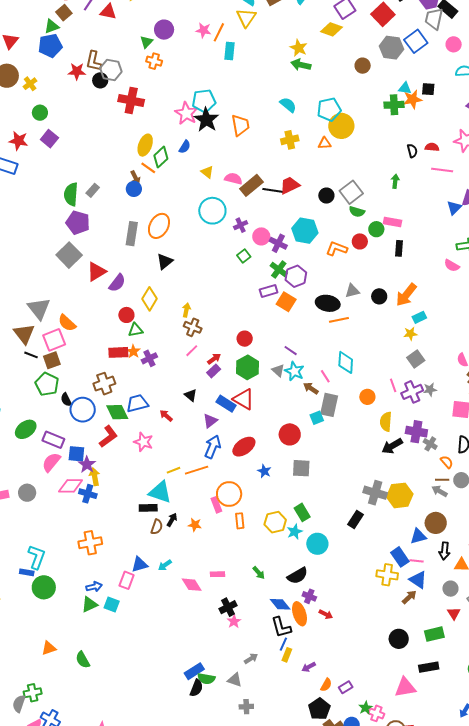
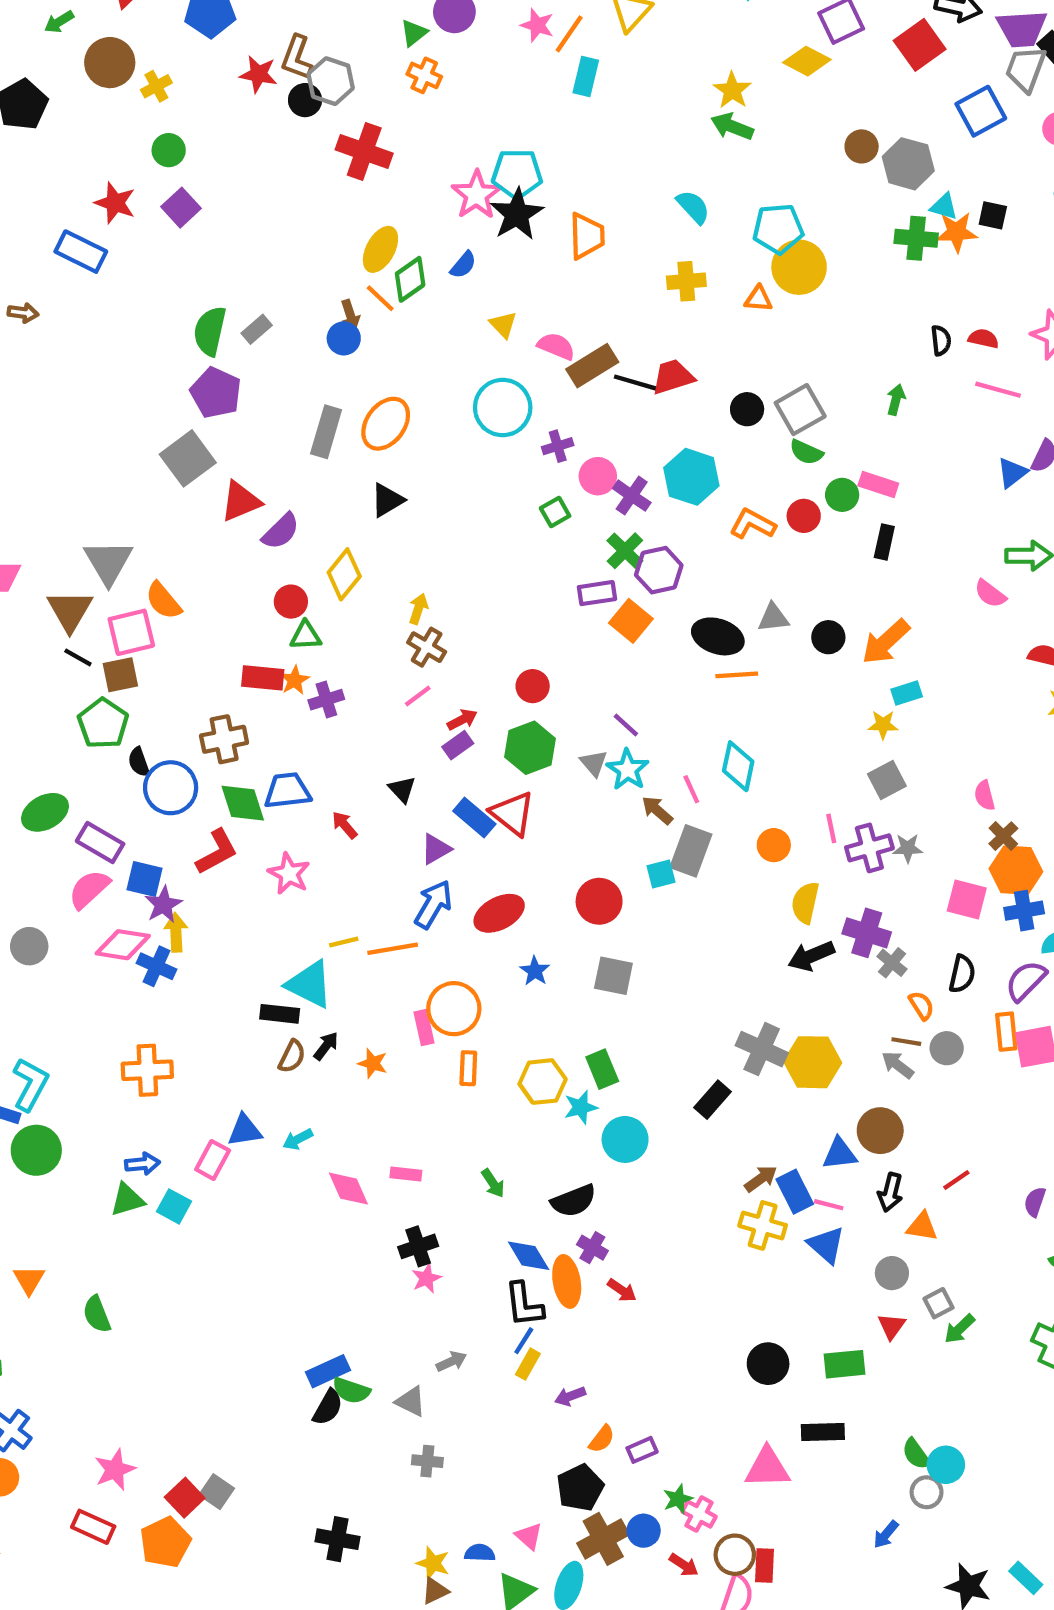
gray hexagon: (391, 48) -> (908, 164), moved
brown arrow: (409, 597) -> (761, 1179), moved
orange triangle: (49, 648) -> (29, 1280), turned -49

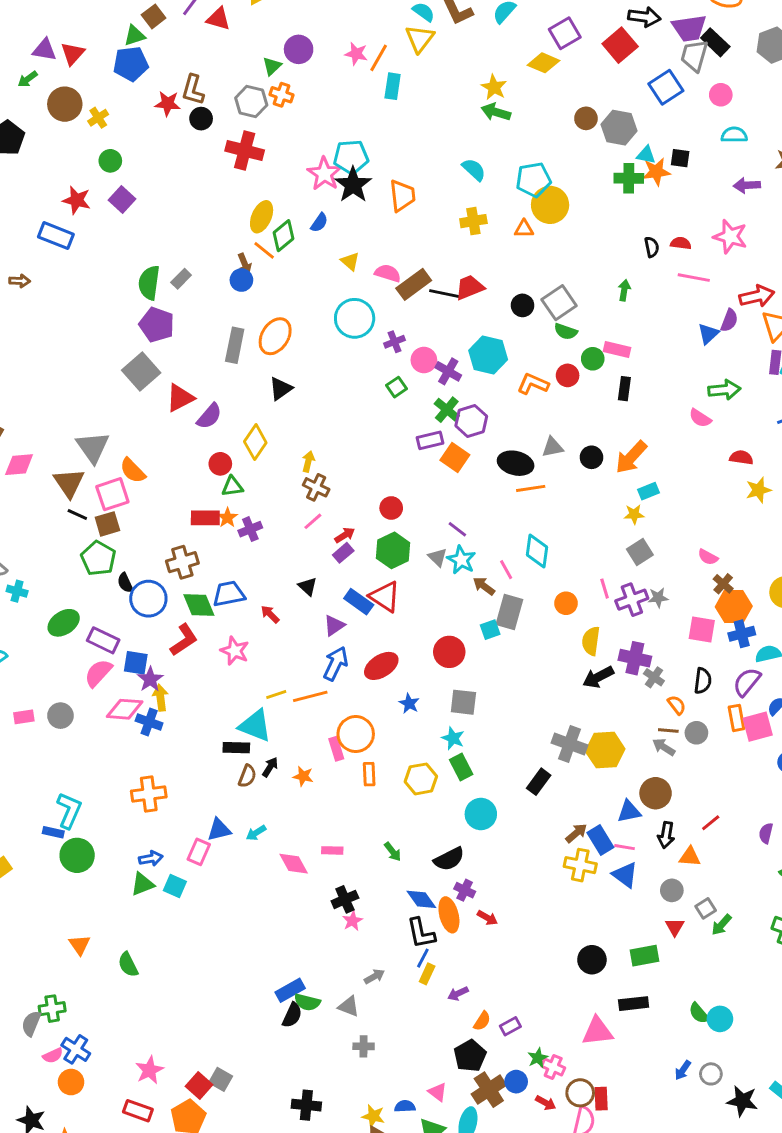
gray hexagon: (331, 81) -> (251, 102), moved
pink semicircle: (985, 796) -> (708, 557), turned -42
cyan star: (581, 1107) -> (453, 738), moved, turned -30
gray circle: (927, 1492) -> (711, 1074), moved

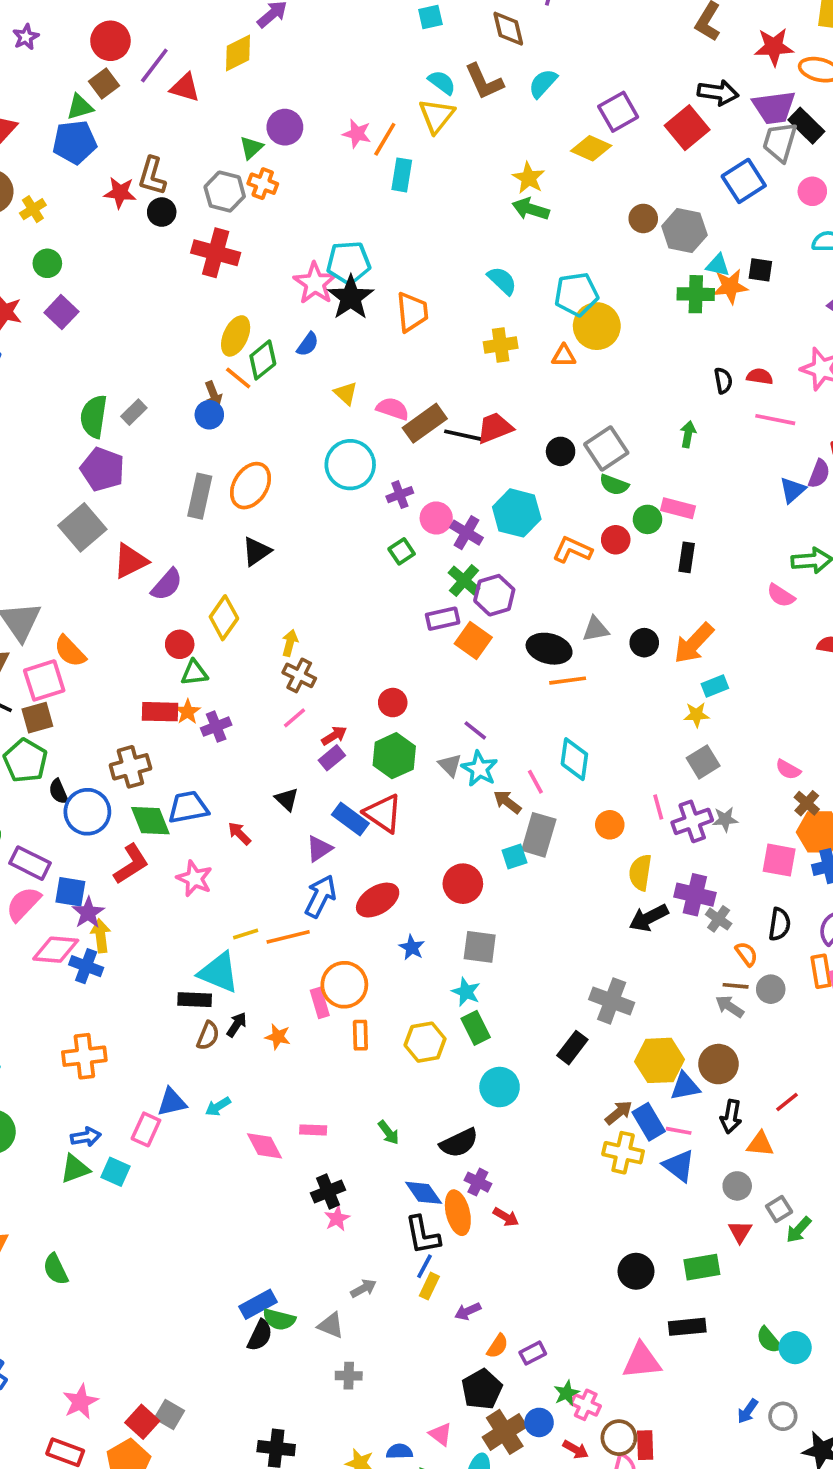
yellow hexagon: (605, 750) -> (659, 1060), moved

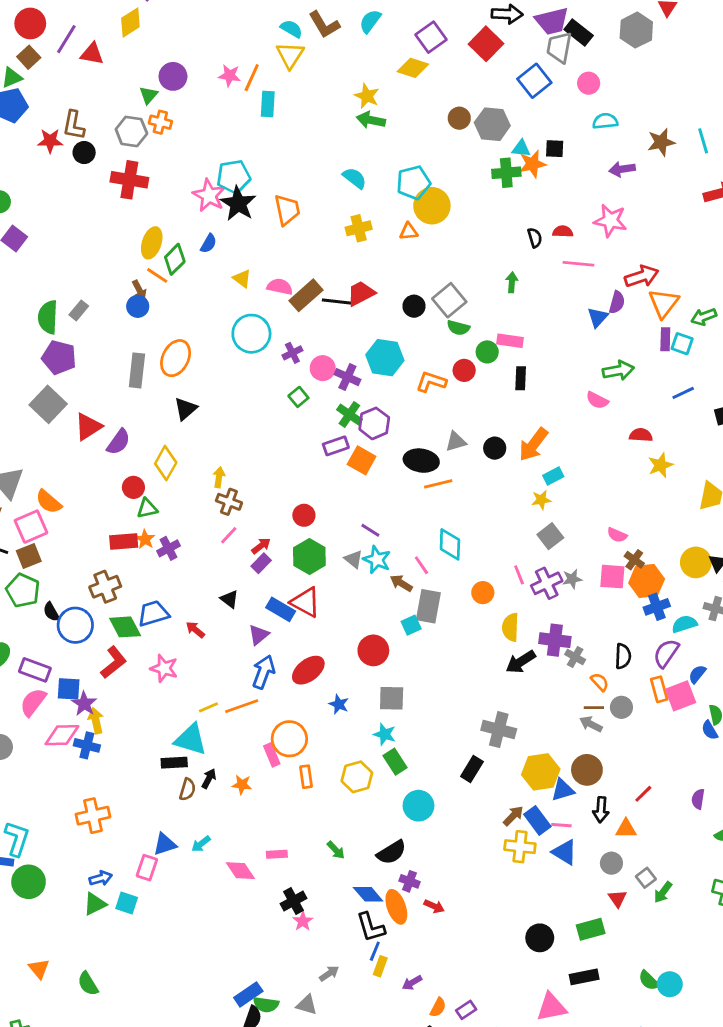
pink square: (779, 860) -> (612, 577), moved

